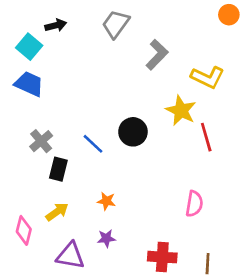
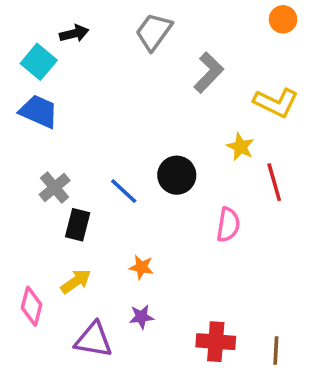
orange circle: (229, 15) -> (283, 19), moved
yellow star: (181, 111) -> (241, 147), size x0.7
pink semicircle: (194, 204) -> (228, 225), moved

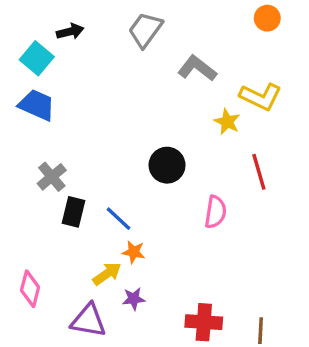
gray L-shape: (209, 72) -> (197, 68), turned -96
yellow star: (241, 147) -> (227, 122), moved
blue line: (124, 191) -> (119, 219), moved
yellow arrow: (76, 281) -> (107, 274), moved

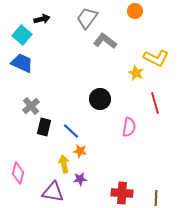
orange circle: (267, 18) -> (135, 11), moved
gray L-shape: (197, 68) -> (105, 41), moved
yellow arrow: (107, 274) -> (64, 164), turned -66

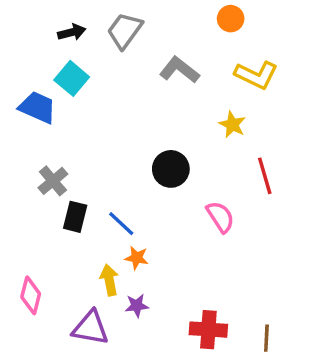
gray trapezoid: (87, 18) -> (125, 31), moved
cyan square: (22, 35) -> (72, 78), moved
yellow L-shape: (156, 58) -> (256, 75), moved
pink semicircle: (129, 127) -> (220, 217), turned -42

